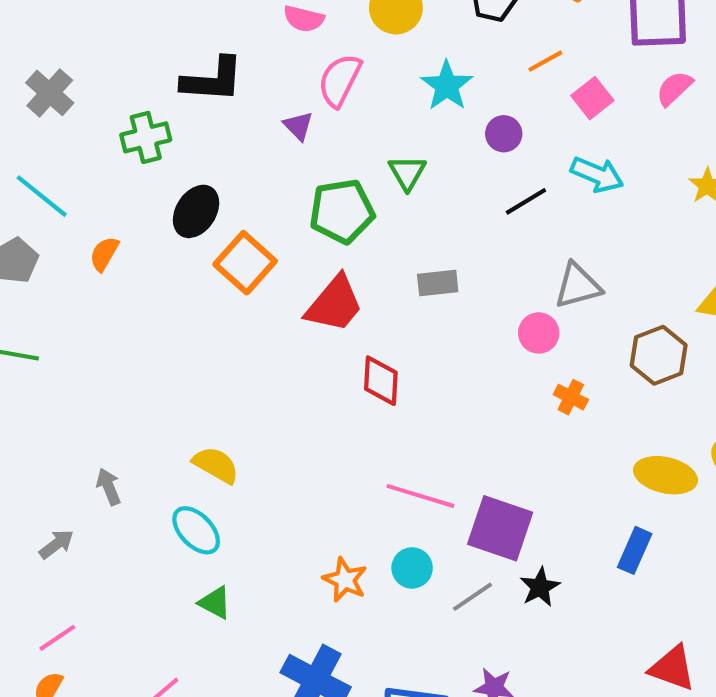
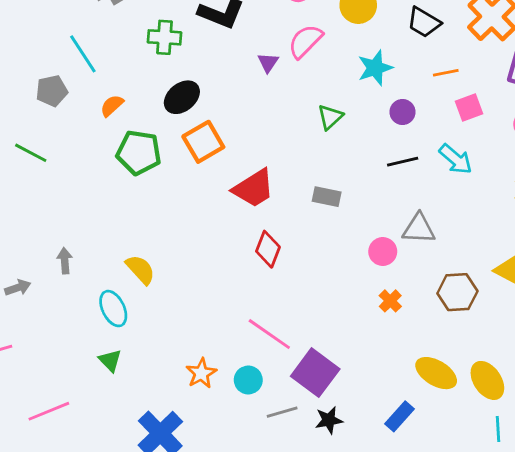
green pentagon: (342, 211) -> (139, 153), moved

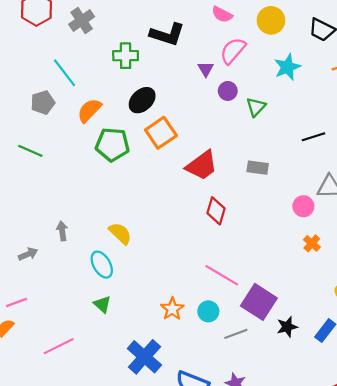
orange semicircle: (112, 106) -> (89, 110), size x1.4
purple circle: (402, 112) -> (228, 91), moved
black star: (329, 420) -> (287, 327), moved

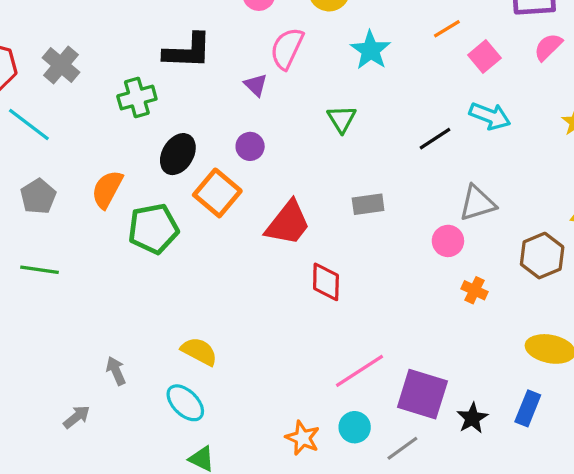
cyan line: (64, 73) -> (29, 125), moved
purple circle: (228, 91) -> (250, 146), moved
pink line: (222, 275) -> (359, 371), turned -48

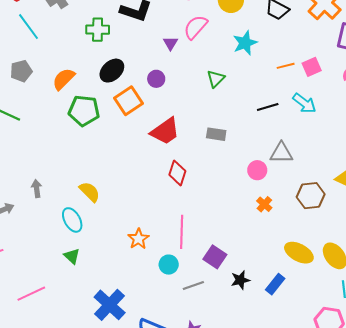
orange line: (447, 29) -> (286, 66), moved
pink line: (359, 371) -> (182, 232), turned -72
purple square: (422, 394) -> (215, 257), size x0.7
orange star: (303, 438) -> (138, 239), moved

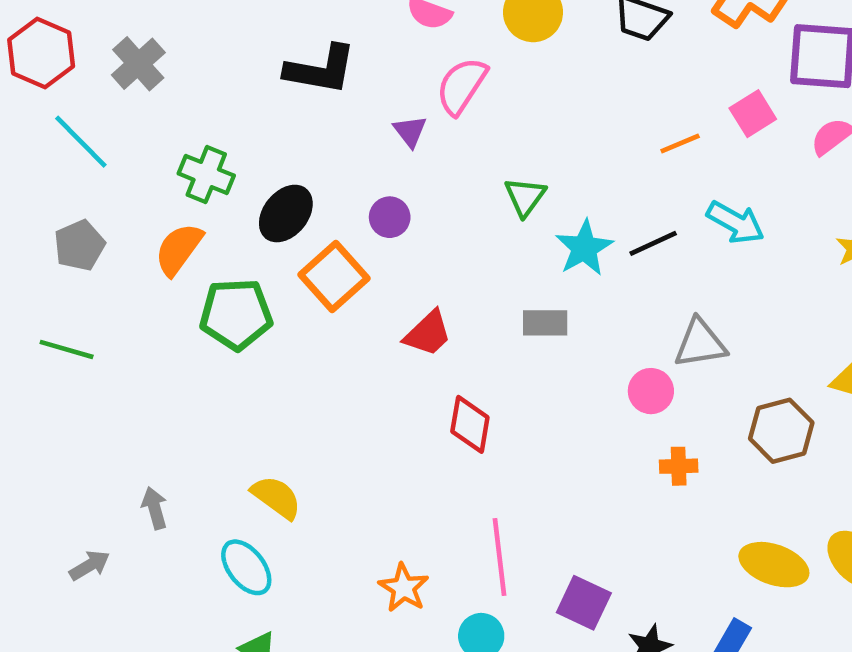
green cross: (98, 30) -> (206, 175), moved, turned 30
cyan star: (245, 43) -> (584, 248), moved
pink square: (312, 67) -> (753, 114), moved
red trapezoid: (165, 131) -> (428, 333), size x0.7
orange cross: (264, 204) -> (679, 466), turned -35

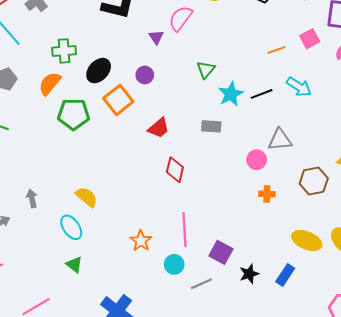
green cross: (206, 175) -> (64, 51), turned -30

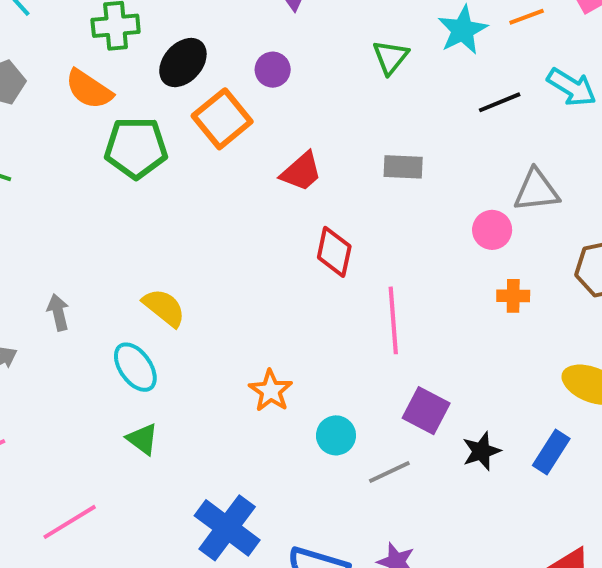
orange semicircle: (50, 84) -> (89, 89), turned -95
cyan star: (231, 94) -> (463, 30), moved
pink line: (184, 230) -> (393, 320), moved

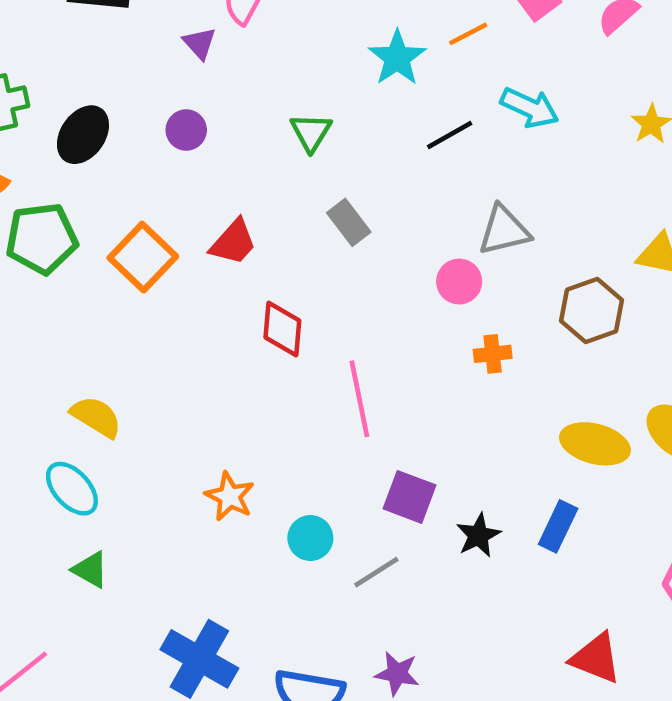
green triangle: (390, 57) -> (311, 132), moved
orange square: (222, 119) -> (143, 257), moved
gray rectangle: (403, 167) -> (349, 222), turned 57

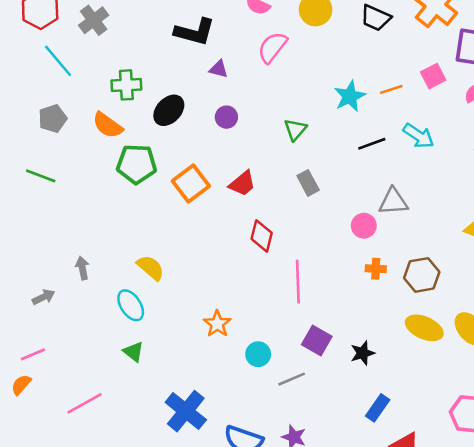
purple triangle: (200, 43) -> (219, 69), moved, turned -42
brown hexagon: (592, 310) -> (422, 275), moved
blue rectangle: (558, 526) -> (378, 408), moved
black star: (478, 535) -> (362, 353), moved

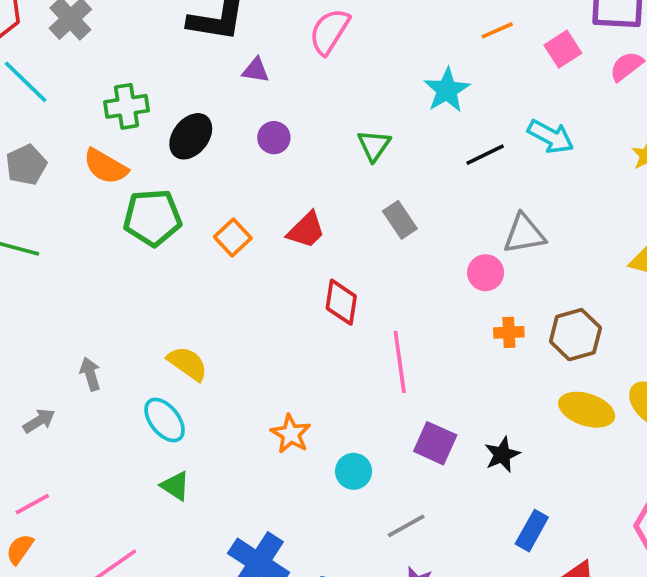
orange line: (391, 89) -> (497, 30), moved
orange square: (191, 183) -> (233, 238), size x0.7
gray line: (292, 379) -> (406, 526), moved

